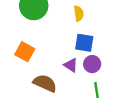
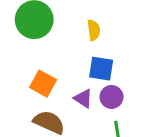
orange square: (25, 52) -> (43, 84), moved

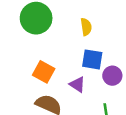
purple circle: (112, 97) -> (112, 76), moved

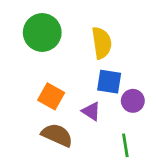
yellow semicircle: (86, 27) -> (102, 43), size x1.5

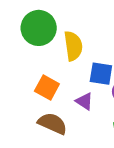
yellow semicircle: (102, 43) -> (73, 46), moved

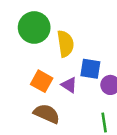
purple triangle: (84, 101) -> (69, 85), moved

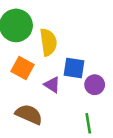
orange square: (42, 81) -> (22, 68), moved

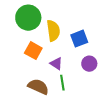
blue square: (74, 68) -> (79, 39), moved, turned -30
green line: (88, 123) -> (62, 83), moved

